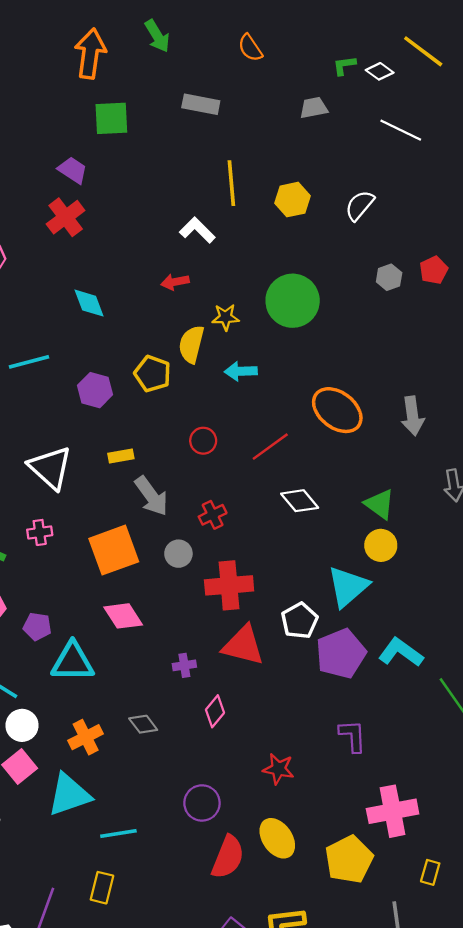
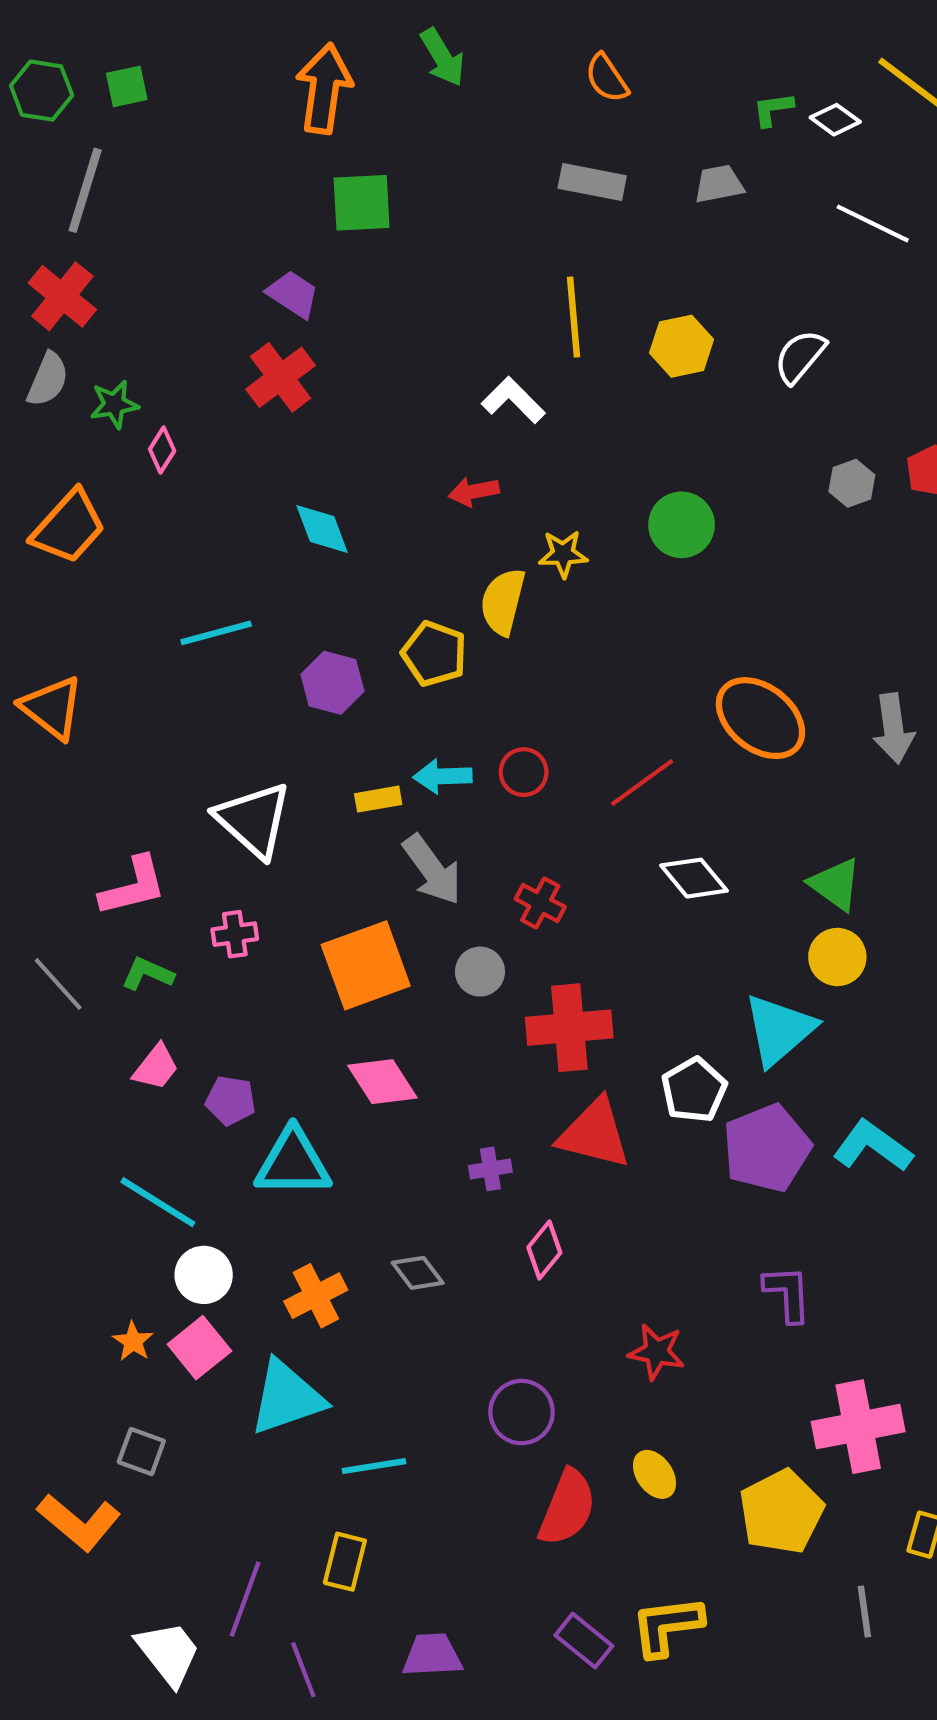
gray rectangle: (201, 104) -> (592, 182), moved
green circle: (293, 301) -> (682, 525), size x0.7
cyan arrow: (241, 371) -> (443, 776), moved
red cross: (213, 515) -> (540, 903), turned -36
yellow ellipse: (277, 838) -> (655, 1474), size x0.7

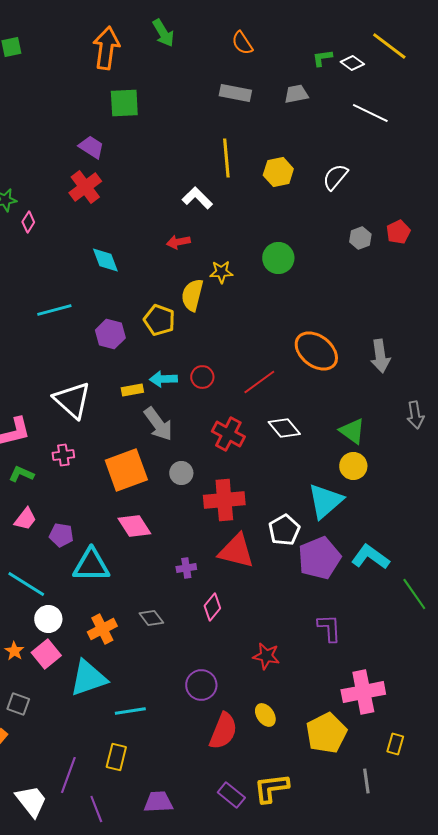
red cross: (540, 903) -> (228, 434), moved, size x1.4

